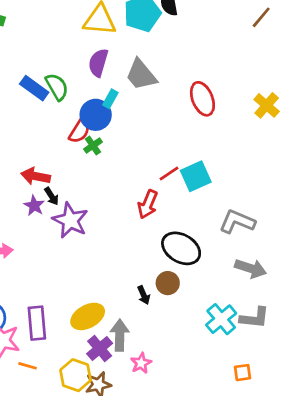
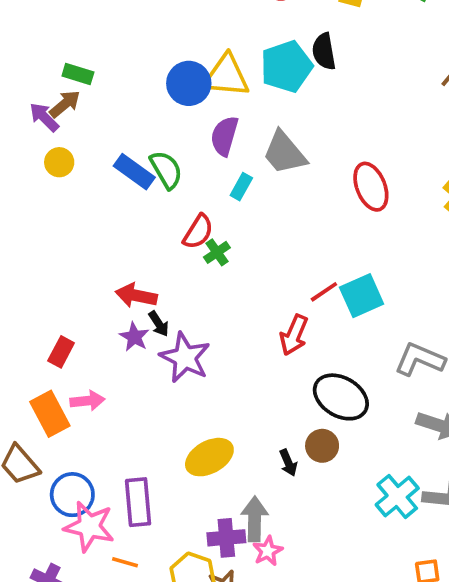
blue circle: (96, 115) -> (189, 83), moved
yellow ellipse: (88, 316) -> (209, 457), moved
purple cross: (100, 348) -> (226, 538), turned 35
pink star: (141, 363) -> (268, 551), moved

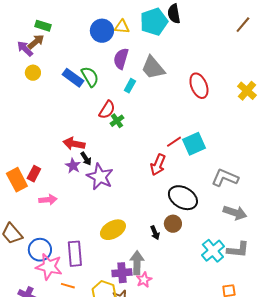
yellow triangle: (226, 76) -> (122, 27), size x0.6
orange rectangle: (50, 414) -> (17, 180), moved

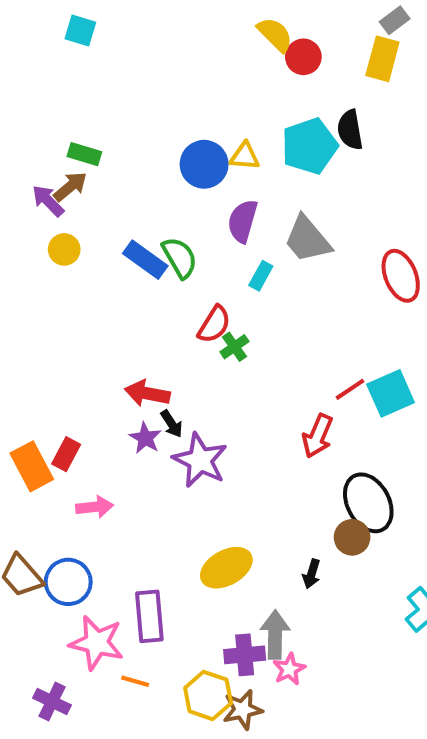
black ellipse: (183, 198) -> (368, 503), turned 32
brown circle: (173, 224) -> (352, 537), moved
black arrow: (155, 233) -> (311, 574), turned 40
blue circle: (40, 250) -> (68, 582), moved

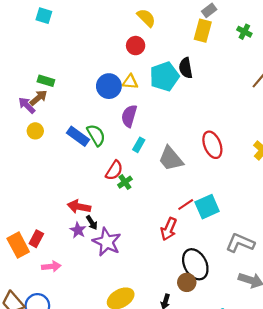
red circle: (303, 57) -> (136, 46), moved
gray trapezoid: (307, 239) -> (171, 159), moved

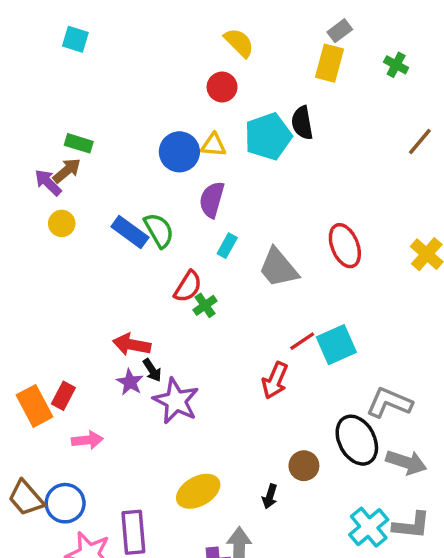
black ellipse: (195, 264) -> (357, 440), moved

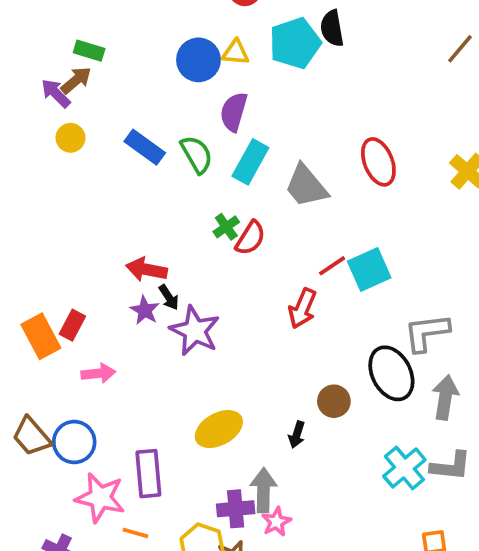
green semicircle: (159, 230) -> (197, 154), moved
cyan rectangle: (227, 246) -> (250, 162), size x1.6
red semicircle: (188, 287) -> (250, 238), moved
gray L-shape: (389, 403) -> (427, 333), turned -30
gray arrow: (406, 462) -> (445, 397), turned -99

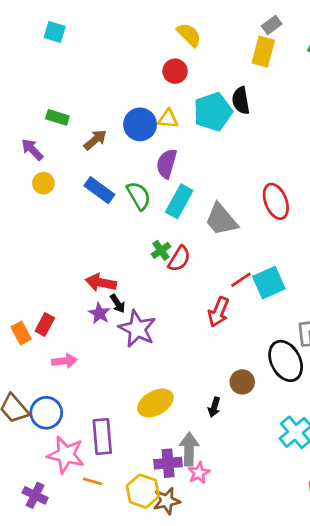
brown arrow: (76, 80) -> (95, 140), moved
orange rectangle: (41, 336) -> (21, 333), size x0.7

